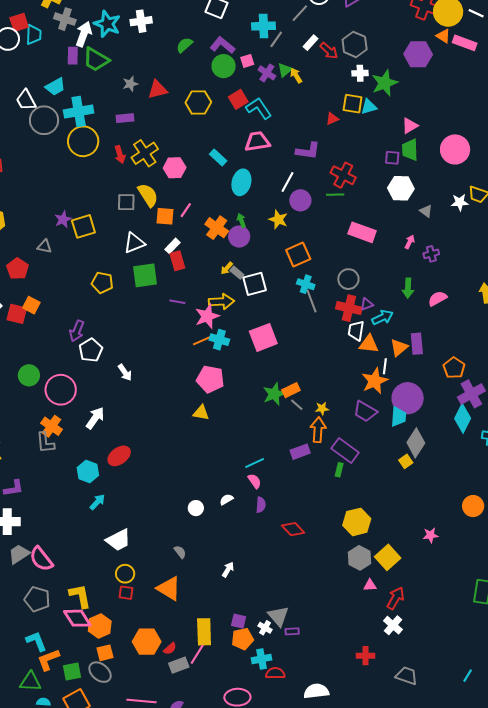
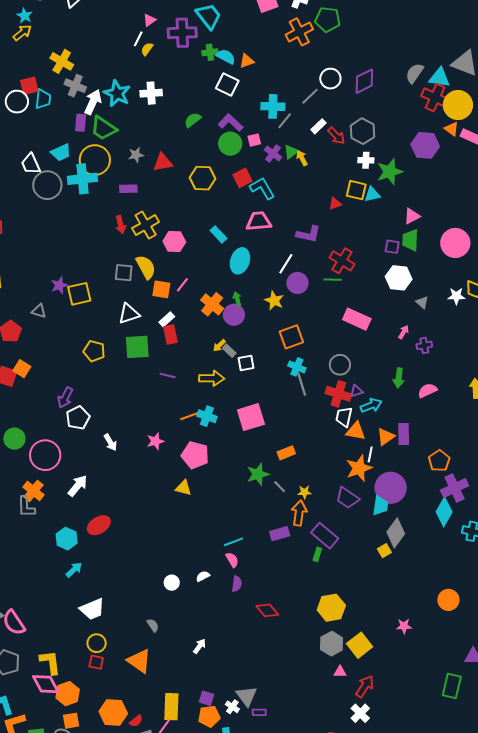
yellow circle: (83, 141) -> (95, 160), moved
white square: (255, 284) -> (246, 363), size x0.7
pink star: (207, 316) -> (155, 441), moved, size x0.7
orange rectangle: (291, 390) -> (286, 453), moved

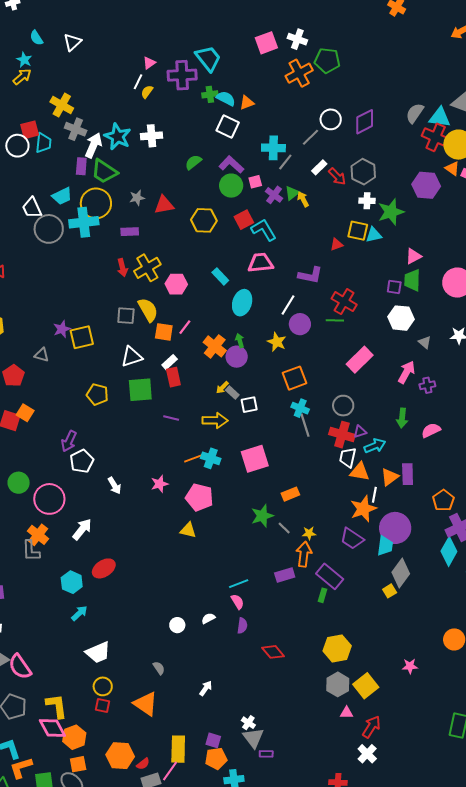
pink rectangle: (357, 319) -> (360, 360), turned -68
pink arrow: (404, 332) -> (406, 372), size x1.6
white cross: (232, 707) -> (248, 723), moved

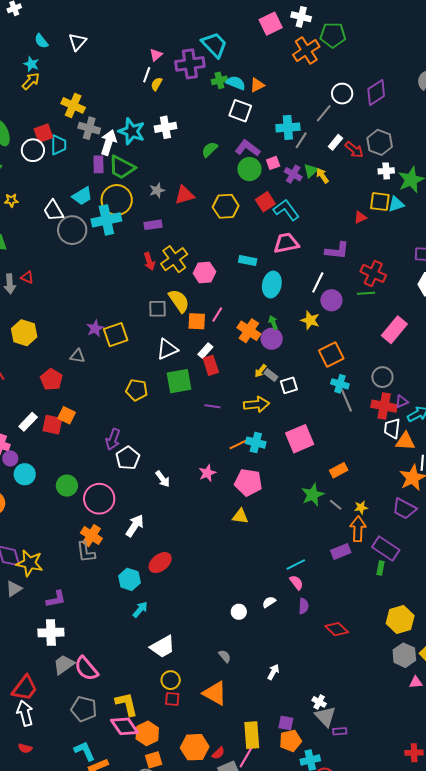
cyan rectangle: (220, 276) -> (248, 261), turned -30

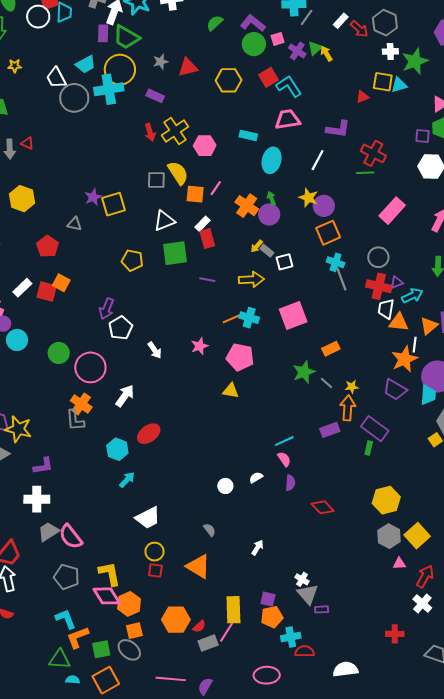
purple rectangle: (153, 225) -> (155, 96), turned 30
purple circle: (331, 300) -> (324, 206), moved

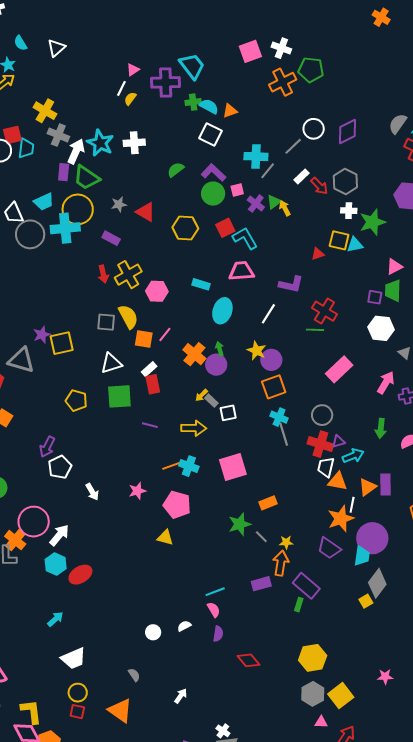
red triangle: (188, 67) -> (146, 212), turned 40
gray triangle: (74, 224) -> (21, 360), size x1.8
pink circle: (90, 367) -> (34, 522), moved
cyan hexagon: (117, 449) -> (56, 564), moved

